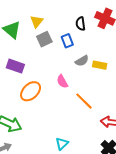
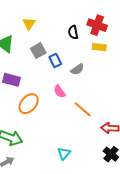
yellow triangle: (37, 21) -> (29, 24), moved
blue rectangle: (67, 41) -> (55, 60), moved
yellow rectangle: (100, 65) -> (99, 47), moved

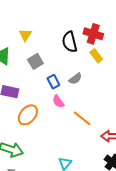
black semicircle: (73, 32) -> (70, 42), size x1.5
yellow rectangle: (99, 47) -> (96, 56), turned 48
blue rectangle: (55, 60) -> (53, 82), moved

